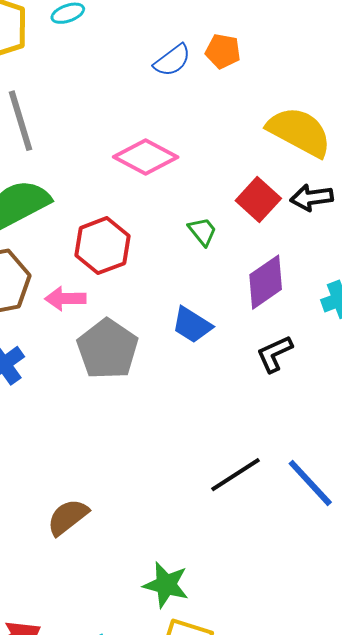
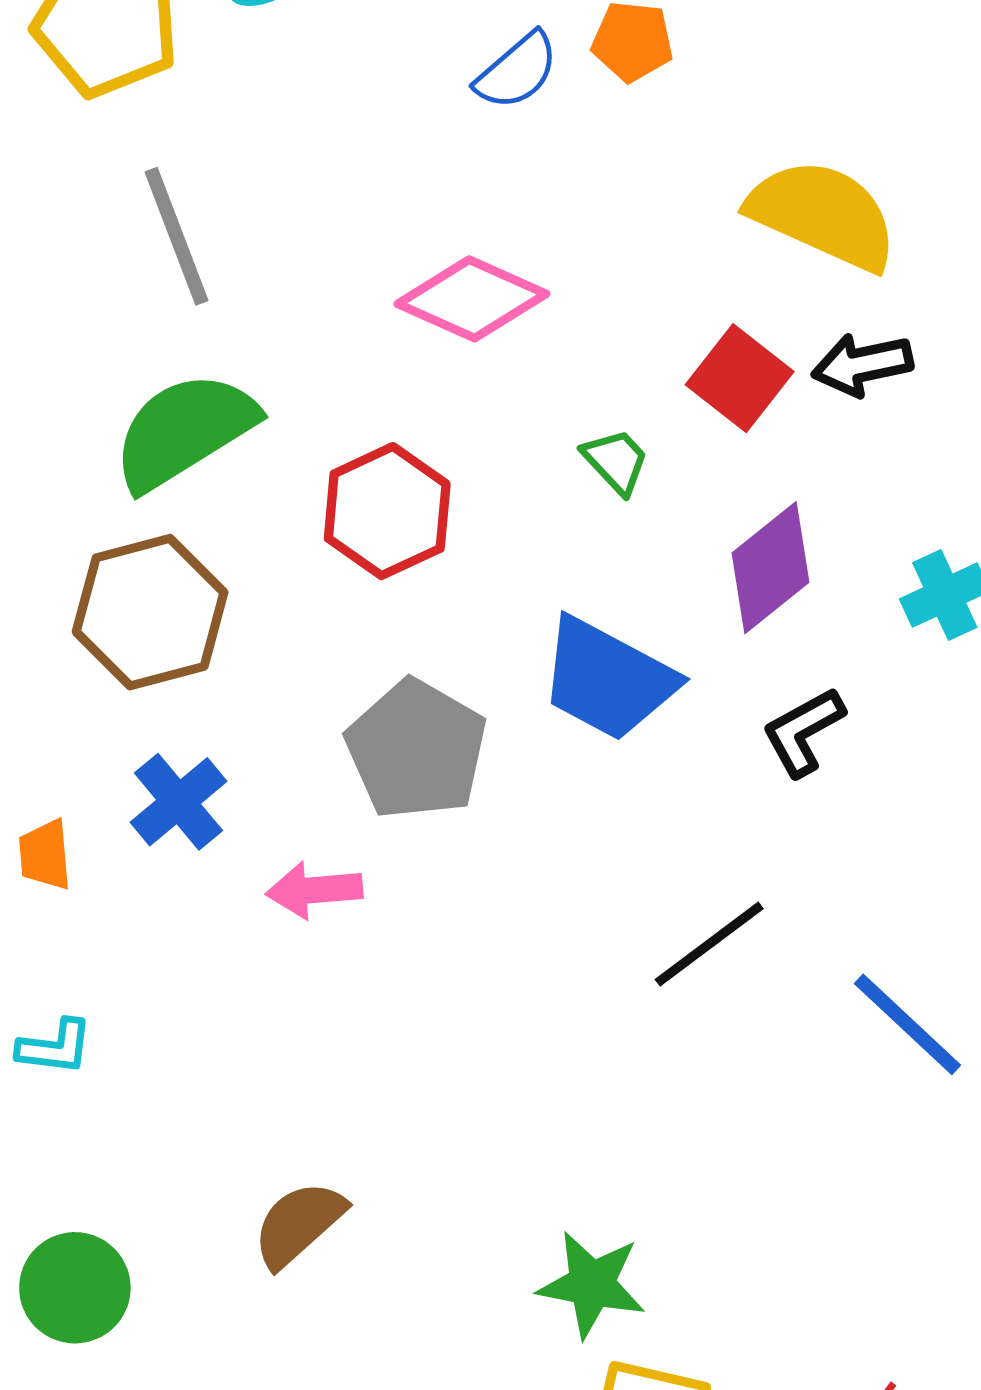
pink arrow: (65, 299) -> (314, 890), moved
blue trapezoid: (192, 325) -> (608, 679), size x1.5
black line: (235, 475) -> (709, 944), moved
brown semicircle: (68, 517) -> (299, 1224), moved

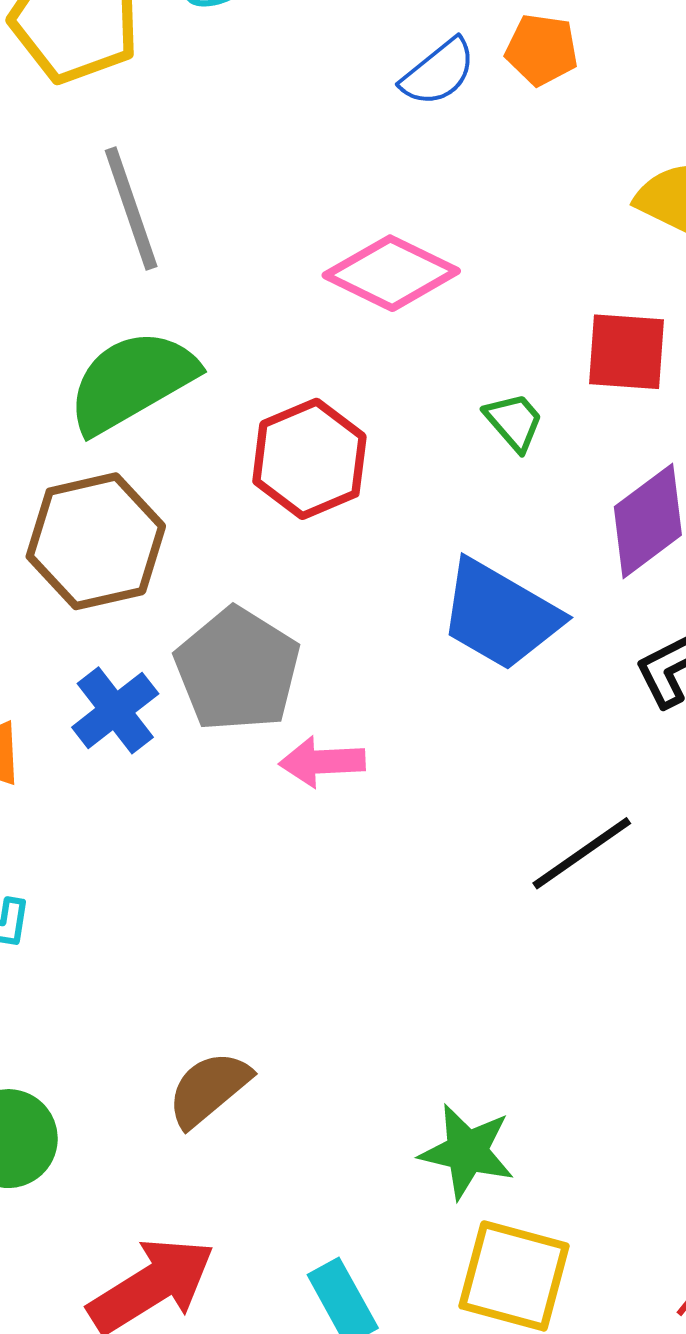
red square: (740, 378) -> (626, 352), turned -36
gray pentagon: (416, 749) -> (237, 670), moved
pink arrow: (314, 890) -> (322, 762), moved

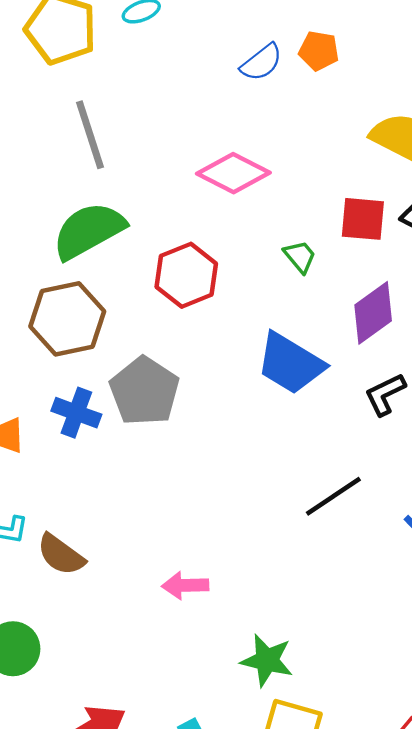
blue cross: (115, 710) -> (76, 413), turned -33
pink arrow: (322, 762) -> (185, 585), moved
brown semicircle: (209, 1089) -> (61, 555), moved, turned -105

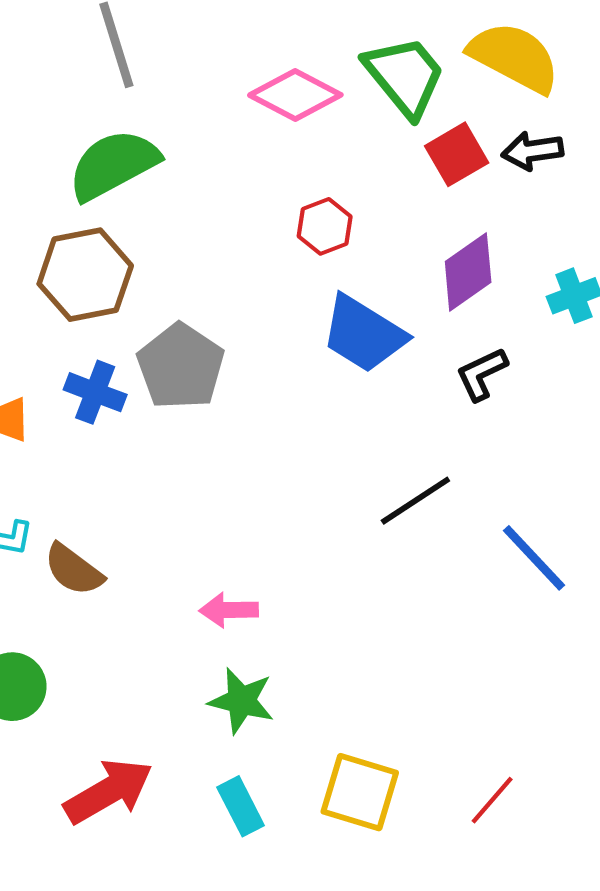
red square: (363, 219) -> (457, 154), turned -36
green trapezoid: (300, 257) -> (405, 76), moved, size x2.0
red hexagon: (186, 275) -> (325, 226), moved, size x0.7
green star: (267, 660) -> (241, 701), moved

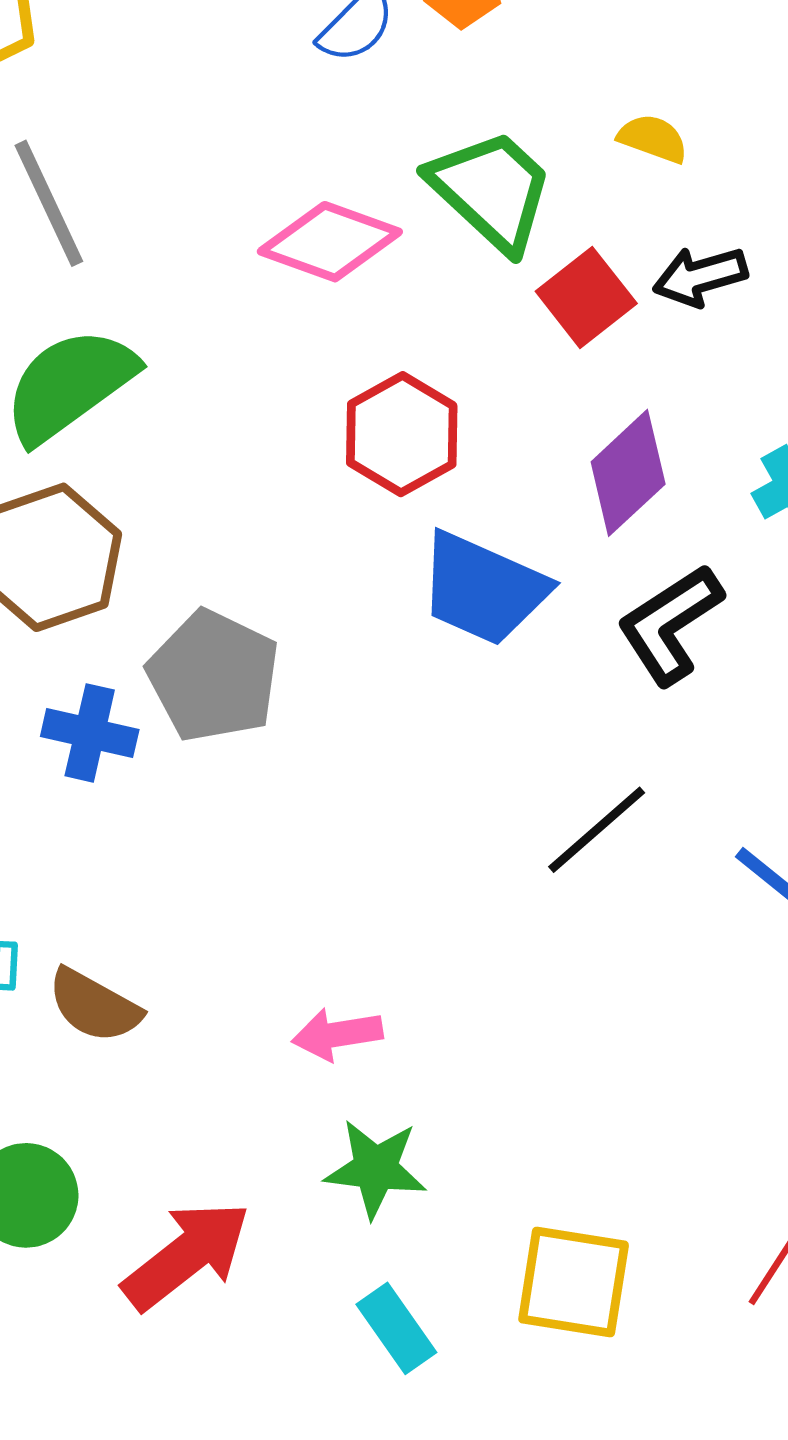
yellow semicircle: (514, 57) -> (653, 139), size x0.5
red hexagon: (325, 226) -> (402, 434), size x1.4
black L-shape: (482, 374) -> (670, 624), size x1.4
red arrow: (108, 791) -> (187, 1255), moved

